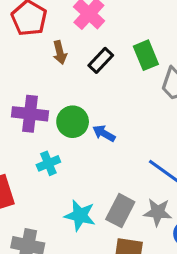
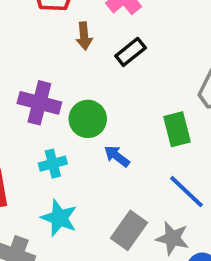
green rectangle: (146, 55) -> (177, 129), moved
blue arrow: (104, 133) -> (117, 156), moved
cyan star: (80, 216) -> (59, 218), moved

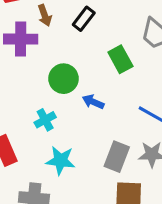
purple cross: (39, 103) -> (21, 39), moved
green rectangle: (177, 129) -> (120, 59), moved

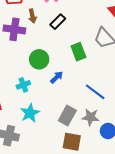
blue arrow: (93, 102) -> (57, 77), turned 104
cyan star: (61, 161) -> (30, 113), turned 30

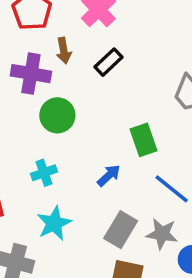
green rectangle: (78, 52) -> (143, 140), moved
green circle: (39, 59) -> (57, 115), moved
blue arrow: (57, 77) -> (109, 175), moved

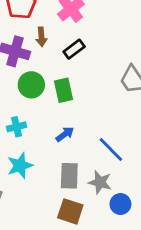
green rectangle: (143, 140) -> (63, 90), moved
gray rectangle: (121, 230) -> (69, 176), turned -35

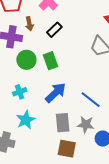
blue arrow: (65, 134) -> (56, 93), size x1.6

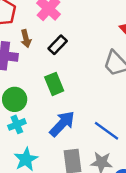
green circle: (26, 60) -> (15, 99), moved

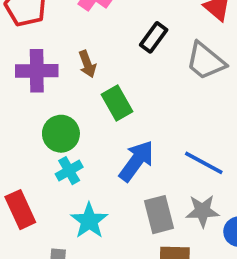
brown arrow: (26, 39) -> (87, 64), moved
black rectangle: (58, 45) -> (154, 37), moved

